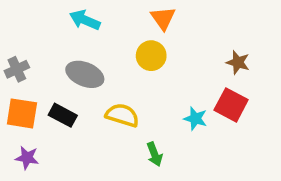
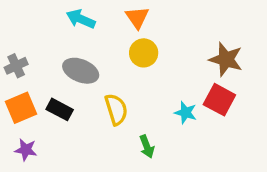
orange triangle: (163, 18) -> (137, 17), moved
brown star: (238, 62) -> (226, 59), size x1.5
orange square: (22, 113) -> (21, 108), turned -32
yellow semicircle: (122, 115) -> (116, 109), turned 56

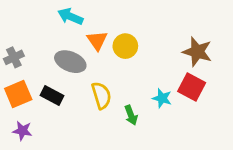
orange triangle: (137, 17) -> (97, 40), moved
green arrow: (147, 147) -> (131, 115), moved

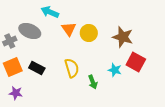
brown star: (197, 52) -> (123, 37), moved
gray ellipse: (70, 62) -> (30, 31), moved

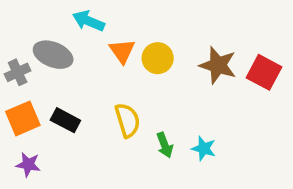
red square: (136, 62) -> (264, 72), moved
cyan star: (115, 70) -> (204, 149), moved

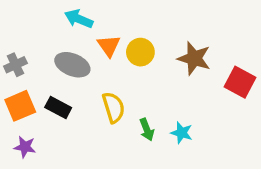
gray ellipse: (53, 55) -> (72, 65), moved
red square: (264, 72) -> (240, 82), moved

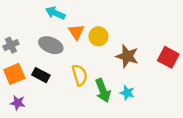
brown star: (194, 58) -> (127, 56), moved
green arrow: (147, 130) -> (103, 91), size x1.5

